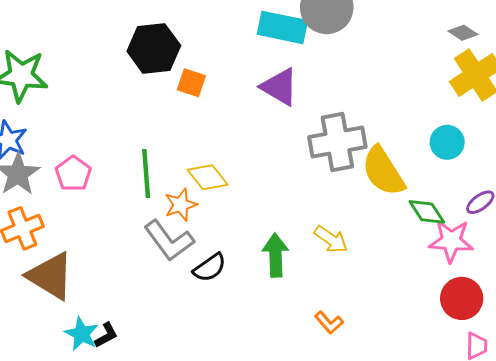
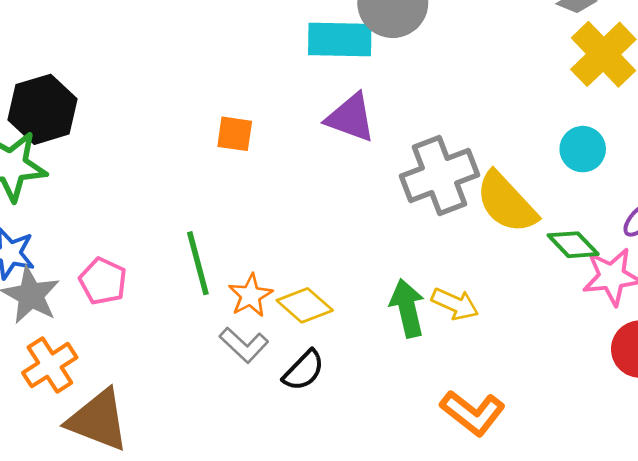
black hexagon: (154, 48) -> (43, 109), moved
yellow diamond: (208, 177) -> (305, 305), moved
gray L-shape: (169, 240) -> (244, 345), size x0.7
green arrow: (275, 255) -> (407, 308), moved
orange L-shape: (329, 322) -> (473, 413), size x1.6

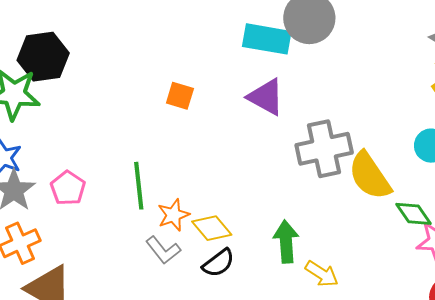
yellow arrow: (455, 304) -> (322, 274), moved
black semicircle: (304, 370) -> (218, 263), moved

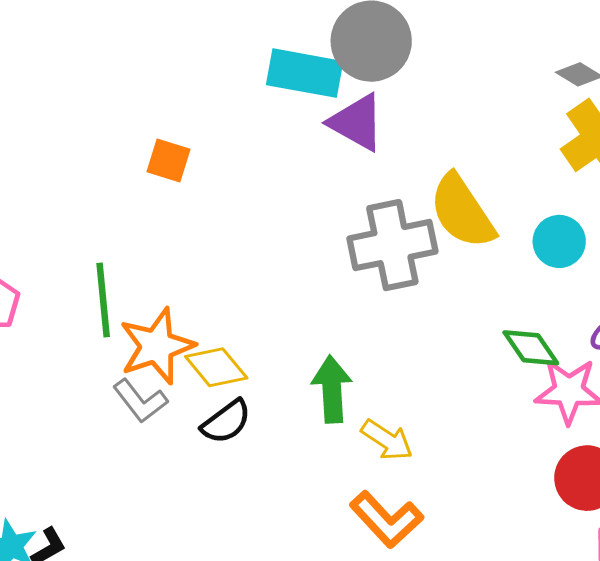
purple triangle: (266, 97) -> (357, 122), moved
yellow semicircle: (370, 176) -> (462, 211), moved
orange star: (173, 215) -> (157, 346), size x1.5

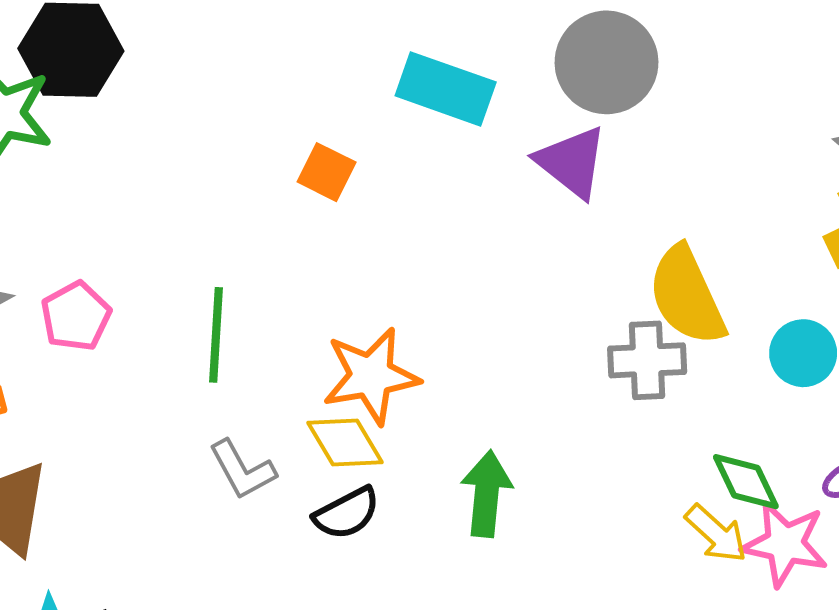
cyan rectangle: (305, 73) -> (446, 89), moved
gray cross: (392, 245) -> (647, 360), moved, size x0.7
orange star: (157, 346) -> (371, 376), moved
yellow arrow: (387, 440) -> (716, 534), moved

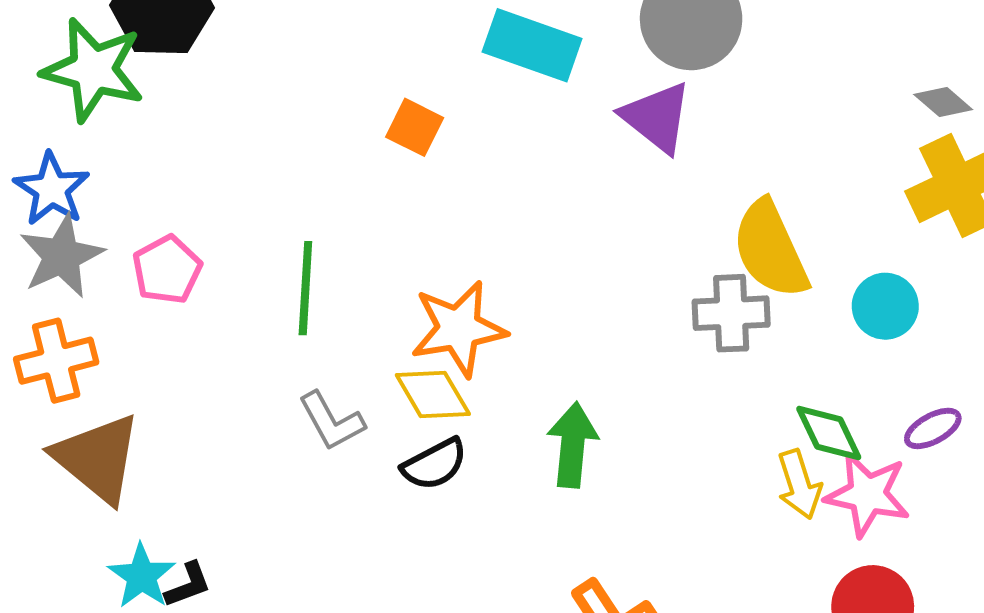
yellow arrow: (716, 534) -> (799, 484), turned 30

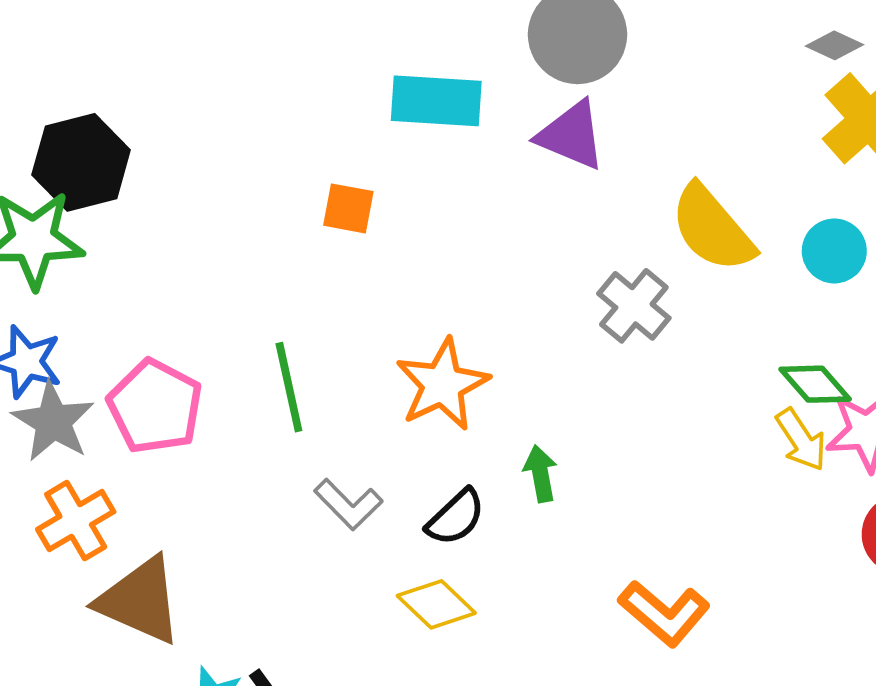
pink pentagon: (167, 270) -> (155, 406), size x1.4
gray cross: (731, 313) -> (634, 306), moved, turned -32
yellow diamond: (433, 394) -> (436, 604), moved
green arrow: (573, 445) -> (540, 474), moved, size x0.7

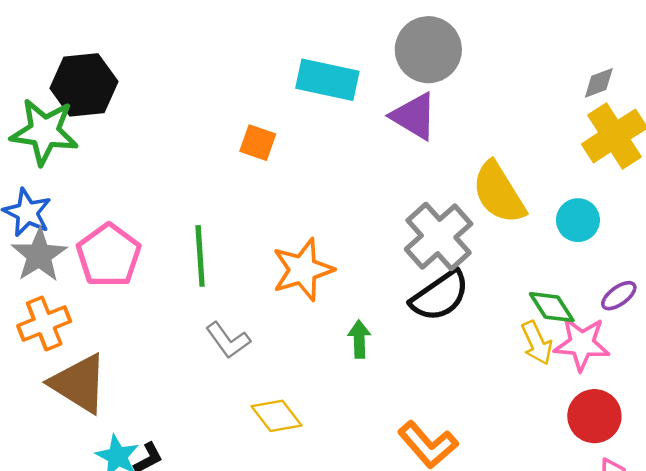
gray diamond: (834, 45) -> (599, 83), turned -54
gray cross: (634, 306) -> (439, 237), size x1.4
black semicircle: (456, 517) -> (440, 296), moved, size x1.4

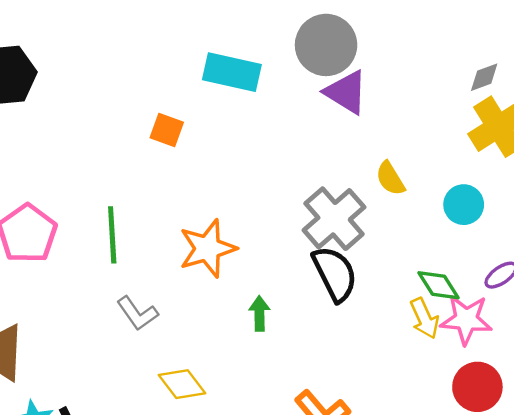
purple triangle: (414, 116) -> (346, 92), moved
yellow semicircle: (499, 193) -> (390, 178), size x0.6
black semicircle: (440, 296) -> (335, 274), turned -82

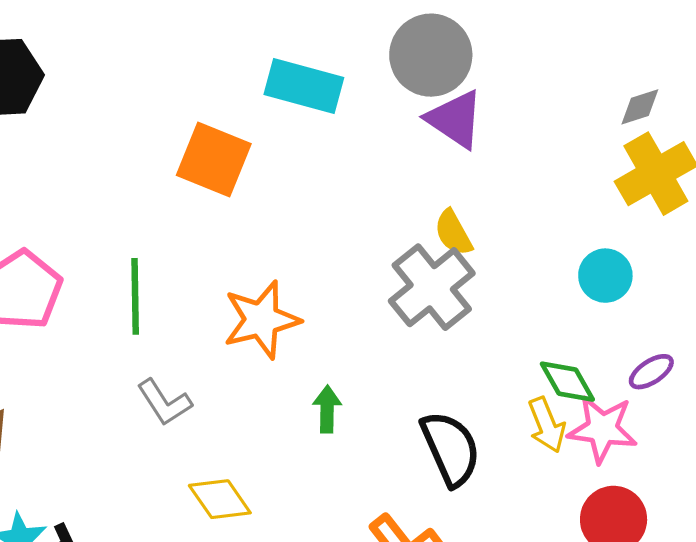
orange square: (167, 130) -> (214, 160), size x1.6
yellow semicircle: (390, 178) -> (453, 233), moved
black semicircle: (335, 274) -> (451, 448), moved

